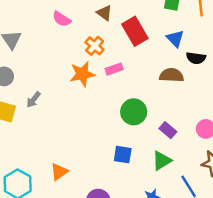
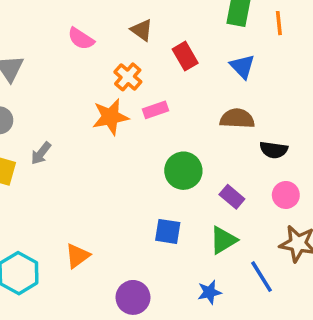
red rectangle: (135, 31) -> (185, 56), size x0.7
black semicircle: (196, 58) -> (274, 150), moved

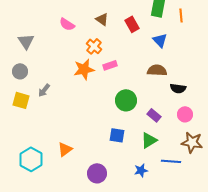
red rectangle: (185, 56) -> (132, 24), moved
blue line: (262, 277) -> (171, 161), turned -54

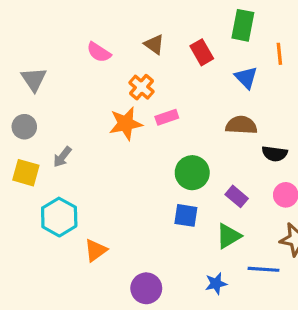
orange line: (181, 15) -> (279, 54), moved
blue square: (117, 135) -> (186, 215), moved
cyan hexagon: (31, 159) -> (59, 217), moved

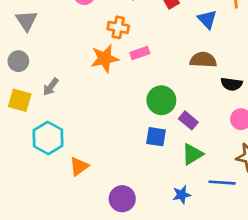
orange cross: (142, 87) -> (118, 27), turned -30
purple rectangle: (237, 196) -> (188, 120), moved

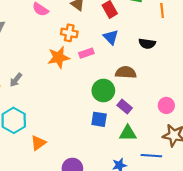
blue triangle: (207, 19) -> (111, 37), moved
brown semicircle: (203, 60) -> (126, 72), moved
black semicircle: (232, 84) -> (147, 44), moved
green triangle: (192, 154) -> (128, 133), turned 30

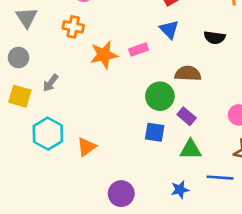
orange cross: (69, 33) -> (73, 27), moved
orange triangle: (38, 143) -> (87, 147), moved

